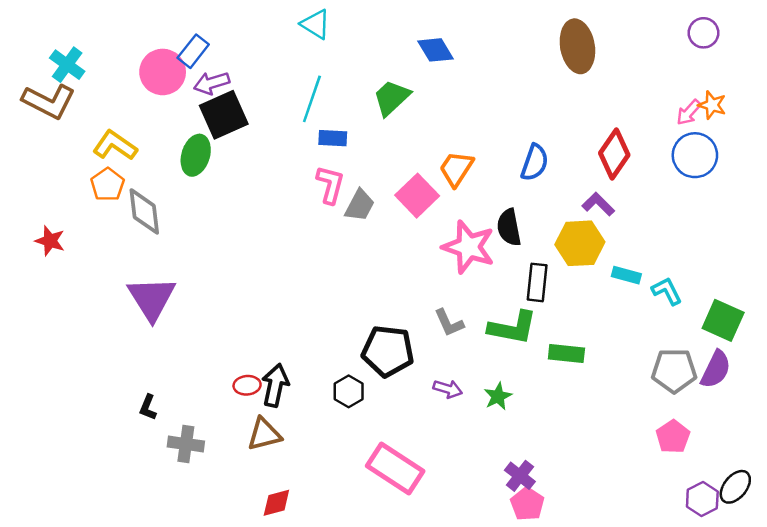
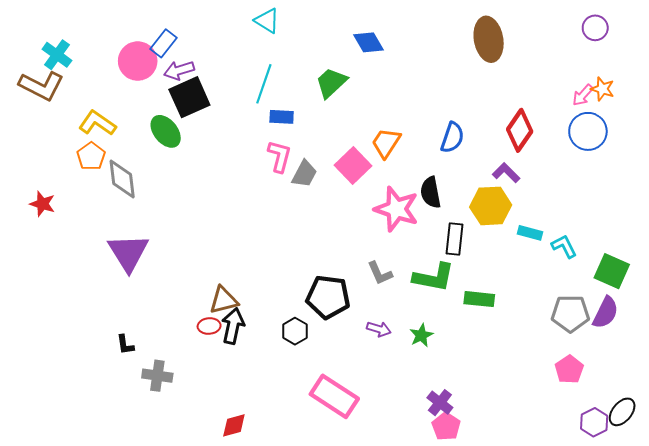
green ellipse: (196, 155) -> (166, 131), turned -56
black L-shape: (148, 407) -> (125, 345), turned -30
brown triangle: (264, 434) -> (224, 300), moved

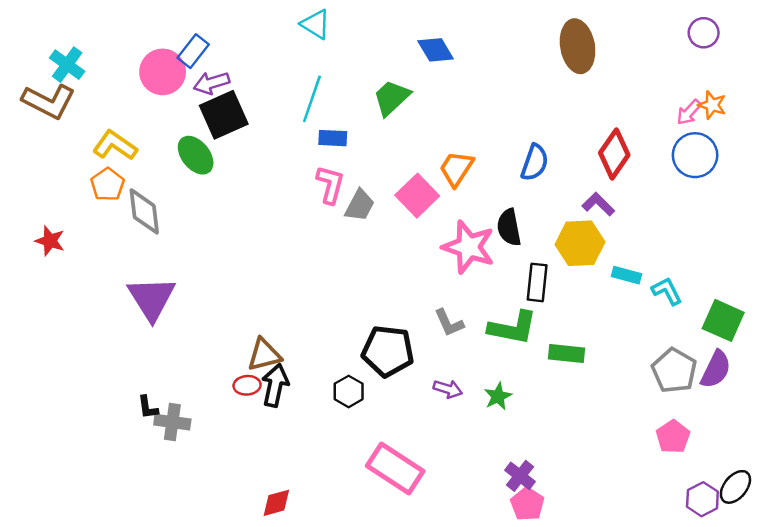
gray pentagon: (570, 314) -> (674, 371), turned 30
gray cross: (157, 376) -> (172, 422), moved

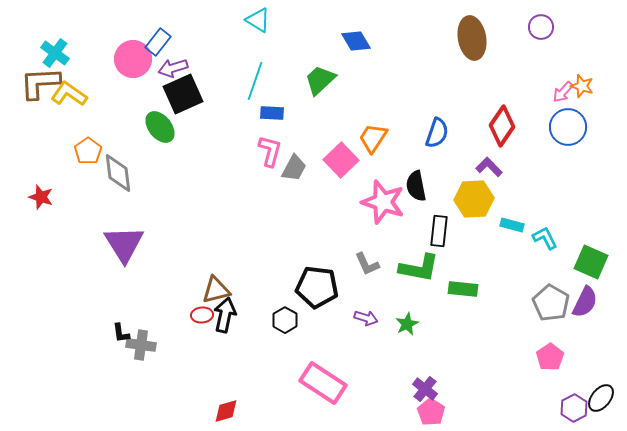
purple circle: (704, 33) -> (541, 27), moved
brown L-shape: (49, 101) -> (40, 83), turned 150
yellow L-shape: (115, 145) -> (69, 94), moved

